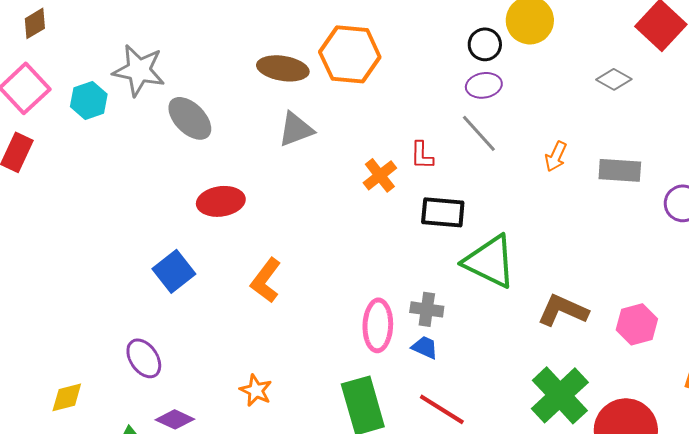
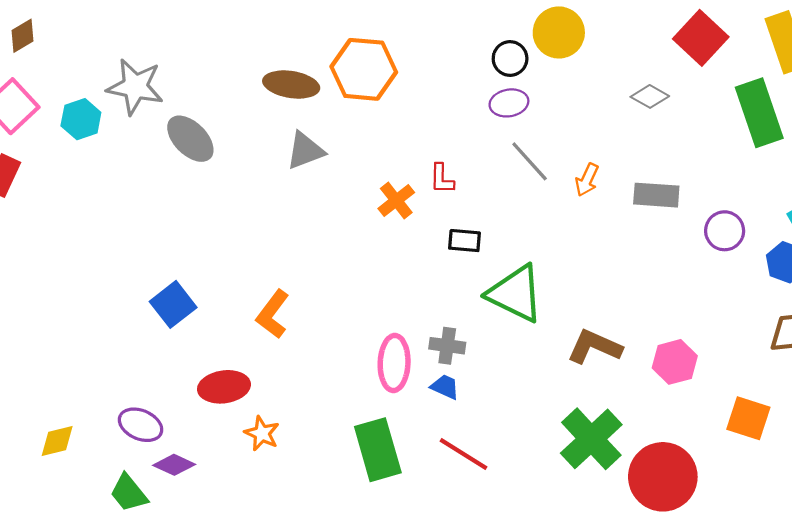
gray line: (479, 133) -> (530, 161), moved
red ellipse: (221, 201) -> (224, 387), moved
black rectangle: (443, 212) -> (465, 241), size x0.7
purple ellipse: (144, 358) -> (141, 425), moved, turned -33

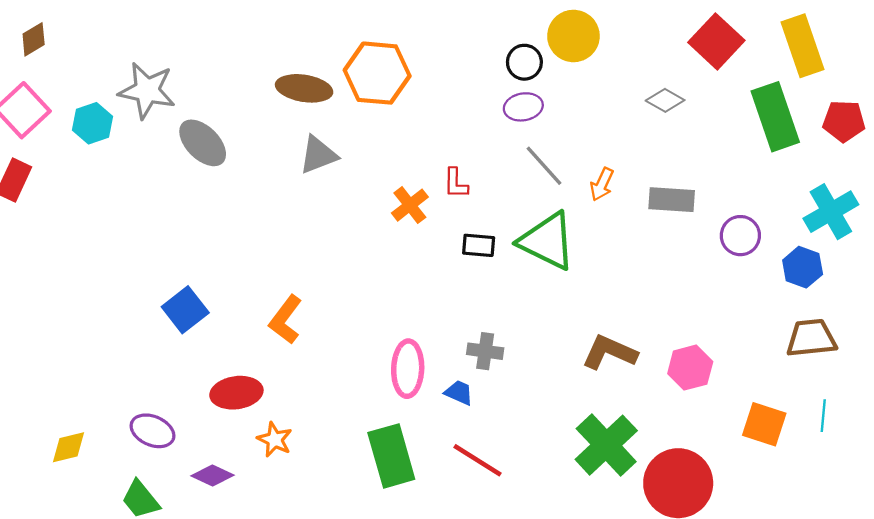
green triangle: (515, 294) -> (547, 241), moved
gray cross: (447, 346) -> (485, 351), moved
purple diamond: (174, 465) -> (212, 476), moved

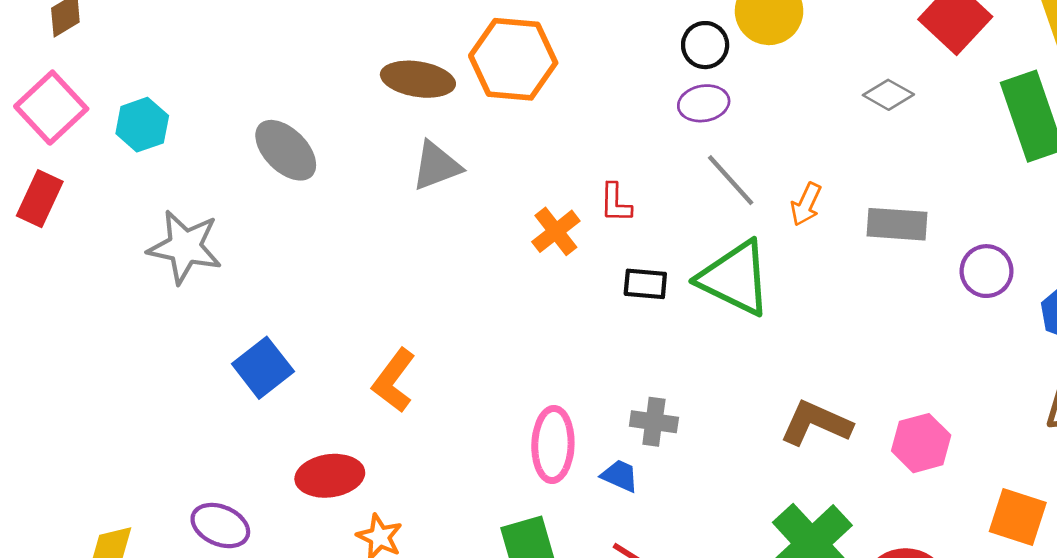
gray star: (147, 91) -> (185, 247), moved

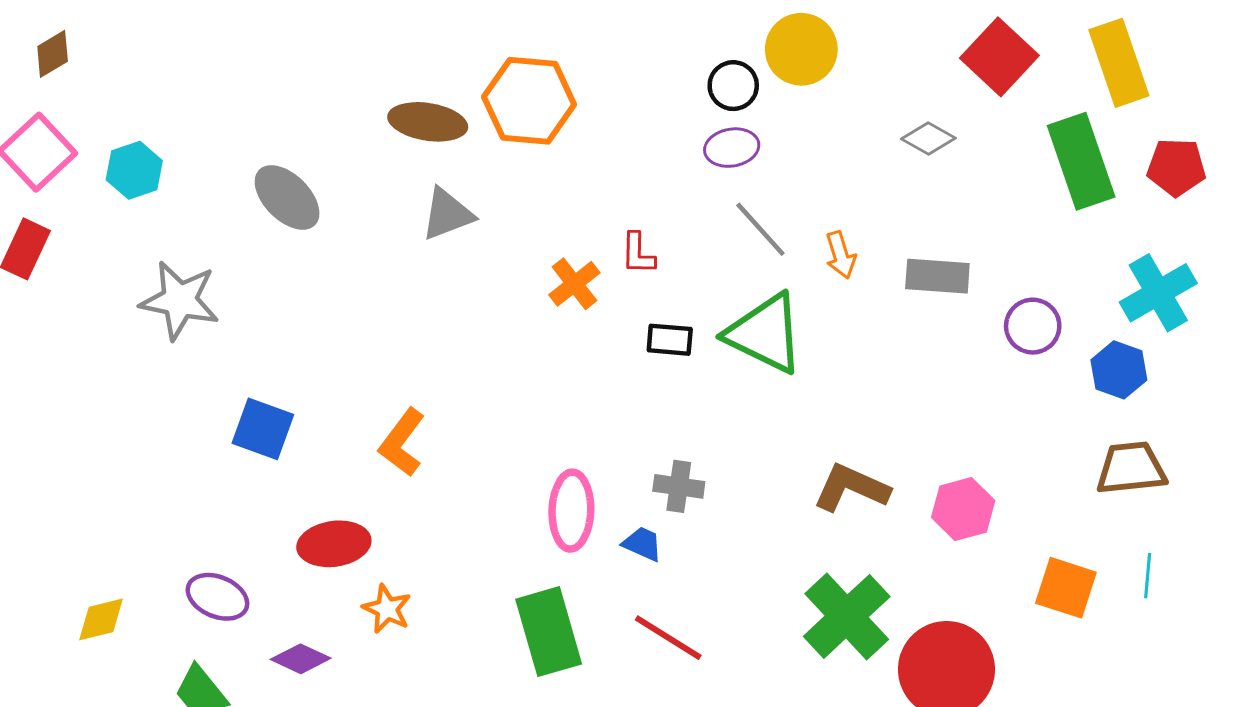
orange arrow: (806, 204) -> (841, 255), turned -42
blue square: (263, 368) -> (263, 429), turned -32

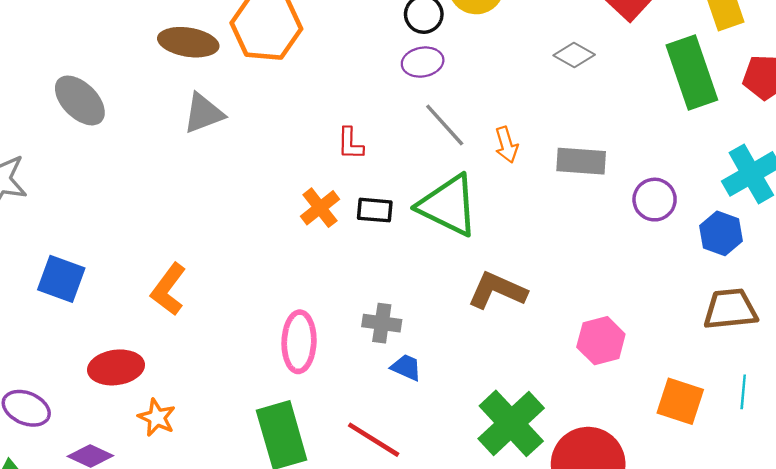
orange cross: (574, 284) -> (320, 208), moved
brown L-shape: (851, 488) -> (497, 291), moved
blue trapezoid: (642, 544) -> (406, 367), moved

